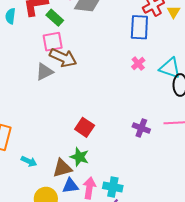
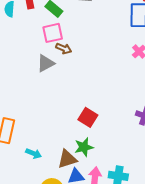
brown arrow: (63, 58) -> (64, 49), size x0.6
green star: (79, 157) -> (84, 147), turned -30

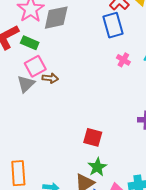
gray triangle: (46, 63) -> (26, 84), moved

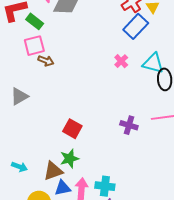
blue rectangle: (113, 25) -> (136, 26), moved, turned 45
gray triangle: (26, 84) -> (19, 96), moved

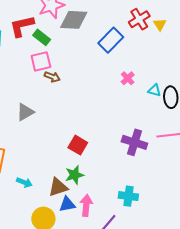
blue rectangle: (136, 26) -> (111, 40), moved
cyan triangle: (153, 63) -> (154, 90), moved, size x0.6
purple cross: (129, 125) -> (134, 142), size x1.4
cyan cross: (105, 186) -> (128, 196), moved

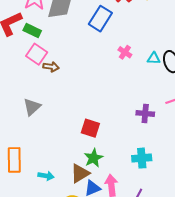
pink square: (41, 61) -> (37, 54), turned -30
purple cross: (134, 142) -> (145, 113), size x0.7
cyan cross: (128, 196) -> (142, 158), moved

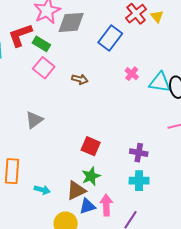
cyan triangle: (154, 58) -> (160, 82), size x1.6
brown arrow: (51, 67) -> (80, 79), moved
purple cross: (145, 113) -> (139, 153), moved

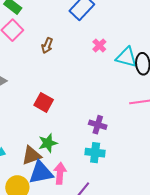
brown arrow: (80, 79) -> (47, 46), turned 91
red square: (91, 146) -> (44, 102), moved
blue triangle: (87, 206) -> (41, 172), size x1.5

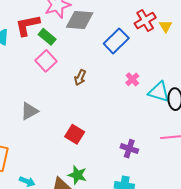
purple cross: (98, 125) -> (129, 149), moved
green star: (48, 143) -> (77, 175), turned 30

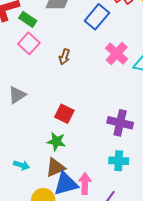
pink cross: (132, 79) -> (117, 54), size x1.6
purple cross: (129, 149) -> (120, 123), size x1.4
green star: (77, 175) -> (56, 141), moved

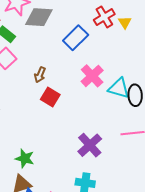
red square: (64, 114) -> (50, 97), moved
purple cross: (120, 123) -> (90, 145), turned 30

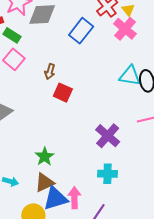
pink cross: (92, 76) -> (125, 29), moved
green star: (25, 158) -> (45, 157), turned 30

